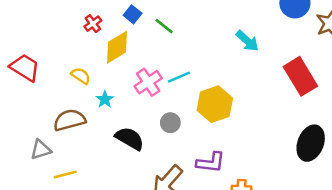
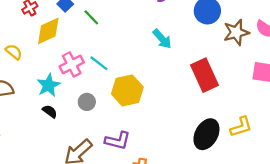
cyan line: (179, 77) -> (99, 63), turned 54
cyan star: (105, 99) -> (48, 85), moved, size x1.5
black semicircle: (130, 138) -> (50, 111), size x0.6

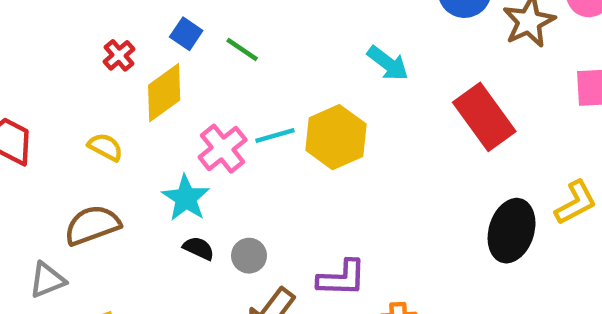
cyan line: (99, 63) -> (275, 135), turned -42
yellow hexagon: (127, 90) -> (336, 137), moved
gray circle: (87, 102) -> (249, 256), moved

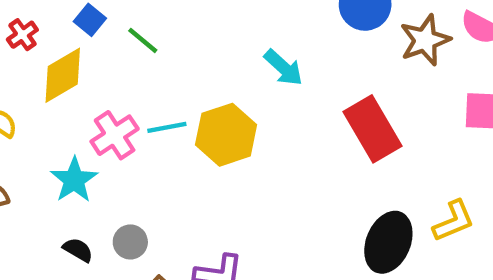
black semicircle: (199, 248) -> (78, 250), moved

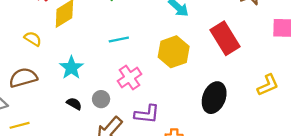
pink cross: (115, 135) -> (130, 78), moved
yellow hexagon: (226, 135) -> (174, 52), moved
black ellipse: (388, 242) -> (214, 98), moved

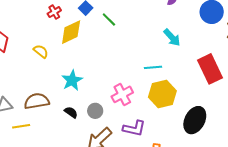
cyan line: (119, 40) -> (153, 67), moved
yellow hexagon: (174, 52) -> (162, 94), moved
brown semicircle: (23, 78) -> (37, 101), moved

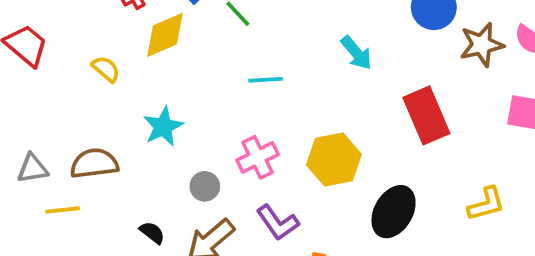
cyan line: (153, 67) -> (266, 80), moved
black semicircle: (71, 112) -> (152, 233), moved
purple L-shape: (134, 128) -> (278, 223), turned 40

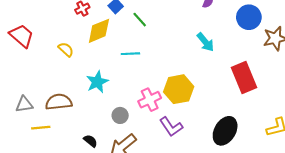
cyan line: (266, 80) -> (130, 54), moved
yellow hexagon: (334, 160) -> (179, 89), moved
purple L-shape: (278, 223) -> (171, 127), moved

